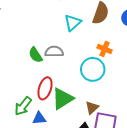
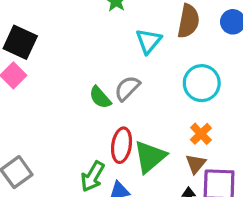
orange cross: (105, 49) -> (201, 134), moved, turned 32
gray semicircle: (54, 52) -> (127, 88), turned -36
cyan circle: (93, 69) -> (202, 83), moved

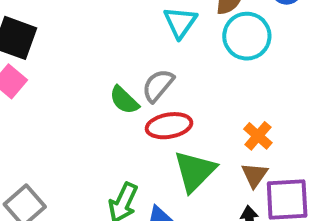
cyan circle: (202, 83) -> (247, 36), moved
red ellipse: (122, 145) -> (169, 126), moved, turned 76

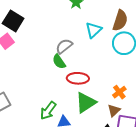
gray semicircle: (158, 85) -> (64, 46), moved

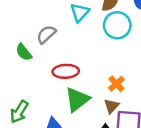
green semicircle: (59, 62) -> (24, 52), moved
green arrow: (48, 111) -> (19, 112), moved

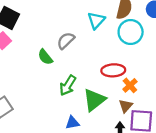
red ellipse: (66, 71) -> (113, 70), moved
green arrow: (19, 112) -> (68, 85), moved

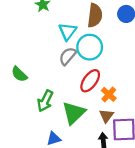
cyan circle: (131, 32) -> (90, 47), moved
gray semicircle: (66, 41) -> (68, 56), moved
red ellipse: (113, 70) -> (90, 81), turned -45

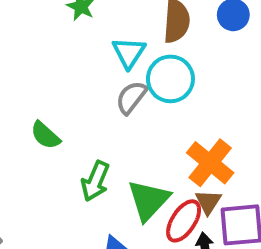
red ellipse: (90, 81) -> (184, 221), moved
orange cross: (109, 94) -> (210, 163), size x1.6

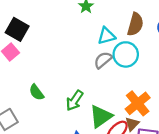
cyan triangle: (129, 53) -> (106, 36), turned 30
green semicircle: (45, 135) -> (36, 92), moved

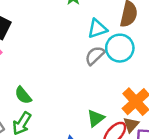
green arrow: (75, 101) -> (22, 123), moved
green triangle: (101, 116) -> (96, 118), size x0.7

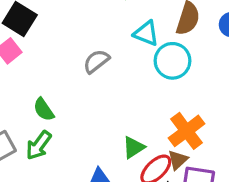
cyan triangle: (97, 29) -> (146, 33), turned 35
gray semicircle: (95, 56) -> (96, 61), moved

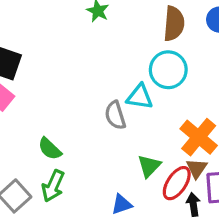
cyan triangle: (146, 33) -> (140, 97), moved
gray semicircle: (96, 61) -> (115, 115), moved, turned -56

